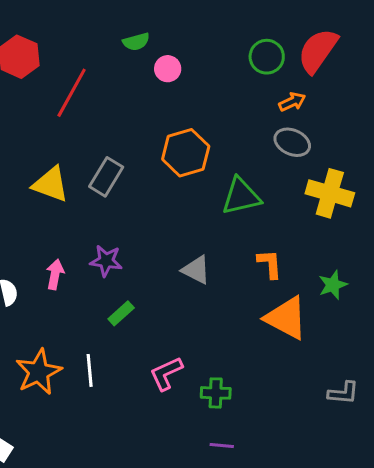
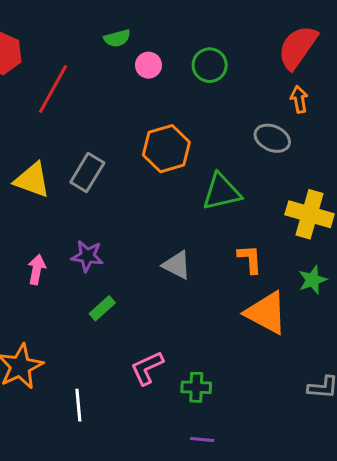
green circle: (267, 57) -> (210, 65), moved
orange arrow: (292, 102) -> (299, 99), moved, turned -75
yellow cross: (330, 193) -> (310, 214), moved
white line: (90, 370) -> (78, 405), moved

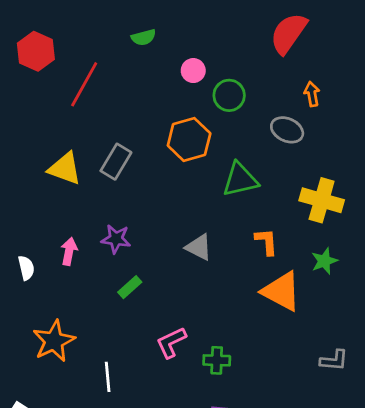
red semicircle: (298, 47) -> (288, 33), moved
pink circle: (148, 65) -> (193, 71), moved
green circle: (210, 65) -> (229, 95), moved

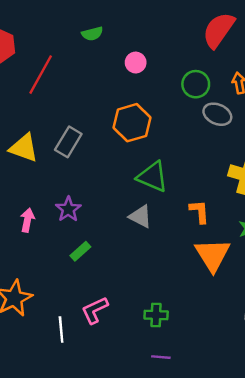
green circle: (229, 95) -> (196, 84), moved
green triangle: (240, 180) -> (152, 177), moved, turned 36
purple star: (116, 239) -> (68, 209), turned 30
orange triangle: (282, 291) -> (213, 255), turned 30
pink L-shape: (171, 342) -> (95, 310), moved

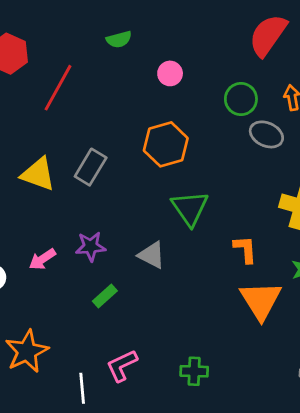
green triangle: (152, 177) -> (190, 208), turned 32
purple star: (68, 209) -> (91, 246), turned 30
gray triangle: (140, 216) -> (152, 255), moved
pink arrow: (27, 220) -> (42, 259), turned -135

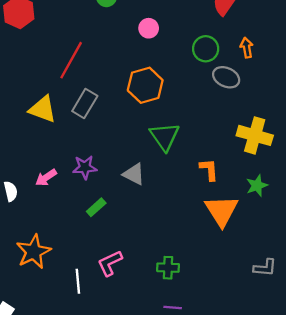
red line: (58, 88) -> (71, 60), moved

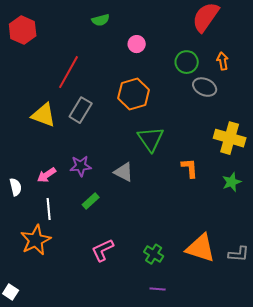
orange triangle: (222, 211) -> (201, 248), moved, turned -40
green cross: (168, 268) -> (154, 254), turned 30
white line: (78, 281) -> (49, 209), moved

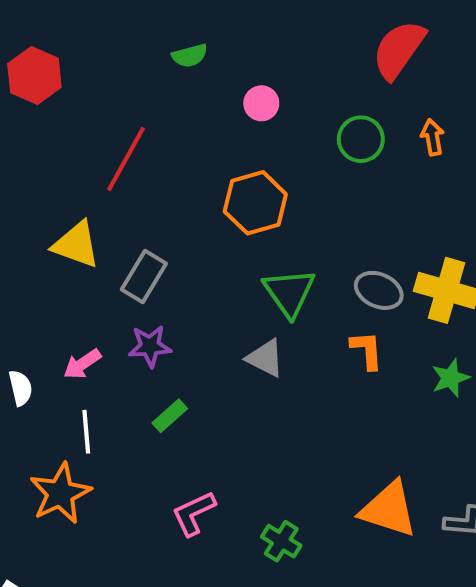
gray ellipse: (205, 87) -> (379, 290), moved
gray rectangle: (81, 110) -> (144, 276), moved
gray triangle: (124, 172) -> (265, 358), moved
green cross: (154, 254) -> (281, 541), moved

